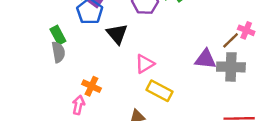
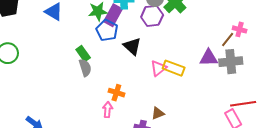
yellow rectangle: (159, 91) -> (174, 68), moved

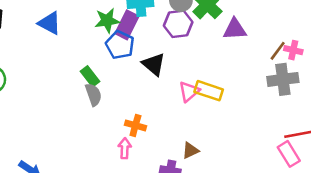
pink cross: (240, 29) -> (293, 50), moved
purple triangle: (209, 58) -> (235, 29), moved

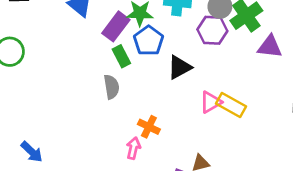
purple rectangle: (127, 25) -> (116, 26), moved
black triangle: (154, 64) -> (179, 67), turned 40
green rectangle: (90, 76) -> (121, 56), moved

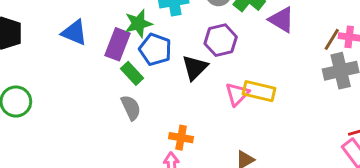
purple hexagon: (212, 30) -> (221, 40), moved
purple triangle: (270, 47) -> (282, 20), turned 40

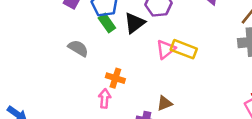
green rectangle: (132, 73) -> (107, 23), moved
gray semicircle: (131, 108) -> (78, 48), turned -42

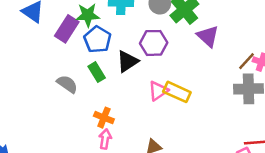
green rectangle: (107, 23) -> (97, 72), moved
pink arrow: (105, 99) -> (105, 139), moved

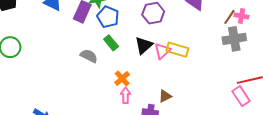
black triangle: (127, 61) -> (144, 45), moved
orange cross: (104, 118) -> (122, 78), turned 35

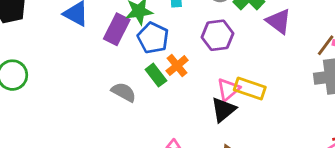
black triangle: (144, 45) -> (223, 110), moved
orange cross: (122, 78) -> (177, 66), moved

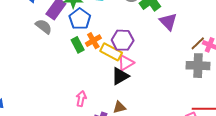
purple hexagon: (218, 35) -> (123, 40), moved
yellow rectangle: (250, 89) -> (111, 52), moved
gray semicircle: (124, 92) -> (44, 26), moved

